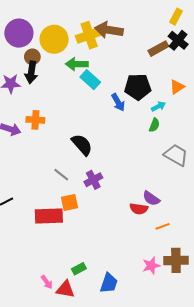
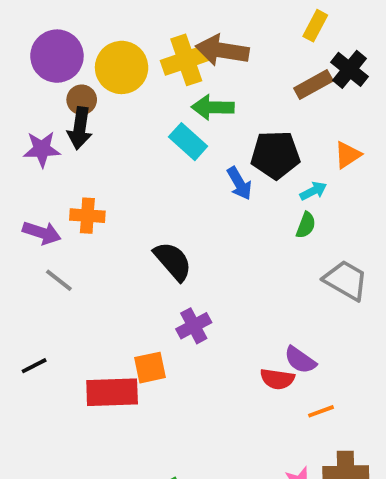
yellow rectangle: (176, 17) -> (315, 26), moved
green arrow: (77, 64) -> (213, 107), moved
gray line: (61, 175) -> (59, 280), moved

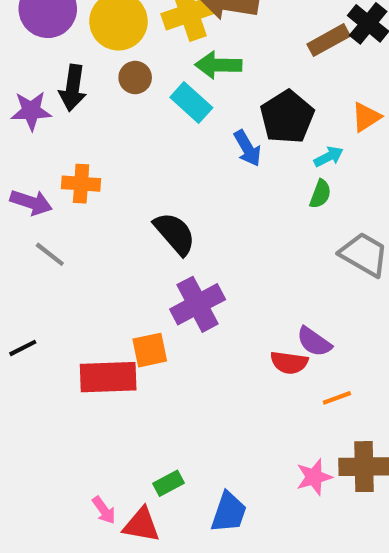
brown circle: (82, 100) -> (135, 78), moved
black pentagon: (275, 155) -> (287, 117), turned -30
purple cross: (194, 326) -> (198, 304), size x1.4

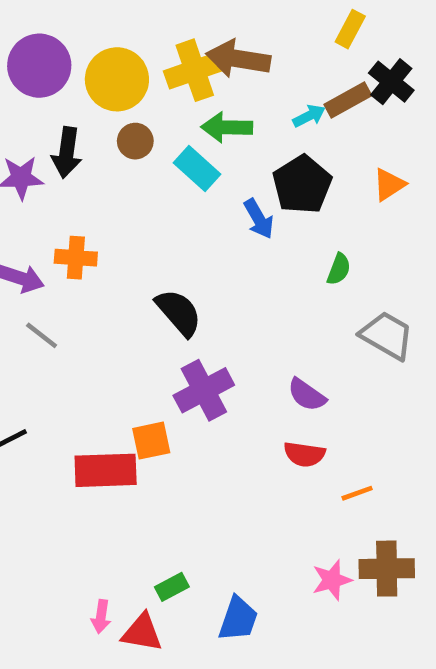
cyan arrow: (329, 157) -> (309, 116), moved
purple semicircle: (314, 342) -> (307, 395), moved
pink arrow: (104, 510) -> (101, 617), turned 44

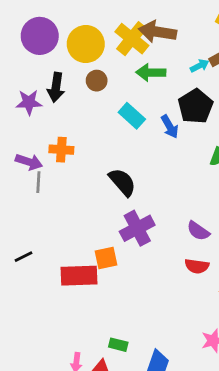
yellow cross: (195, 70) -> (132, 39), turned -32
cyan rectangle: (197, 169) -> (132, 116), moved
gray line: (42, 335) -> (38, 182), moved, turned 55
green rectangle: (172, 587) -> (118, 345), turned 42

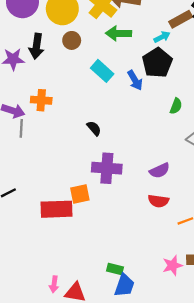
cyan arrow: (200, 66) -> (162, 37), moved
black semicircle: (122, 182) -> (94, 128), size x0.6
purple cross: (137, 228) -> (107, 168), turned 32
purple semicircle: (198, 231) -> (160, 171), turned -60
green rectangle: (118, 345) -> (115, 269), moved

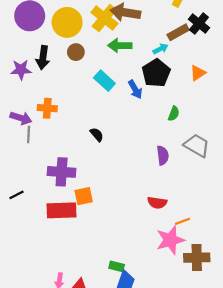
purple cross: (107, 168) -> (62, 172), moved
purple semicircle: (160, 171) -> (163, 155), moved, turned -72
pink star: (172, 265) -> (170, 240), moved, size x1.5

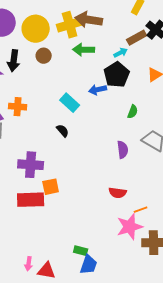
yellow cross: (104, 18) -> (70, 25), turned 35
cyan rectangle: (104, 81) -> (70, 103), moved
blue arrow: (135, 89) -> (98, 90), turned 108

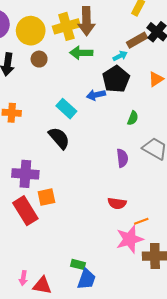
brown arrow: (89, 20) -> (86, 21), turned -100
black semicircle: (63, 131) -> (59, 138), size x1.6
red rectangle: (31, 200) -> (25, 211), turned 60

